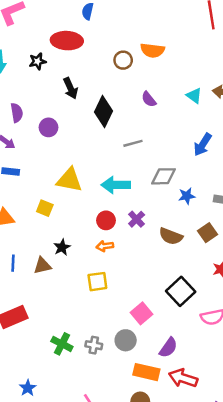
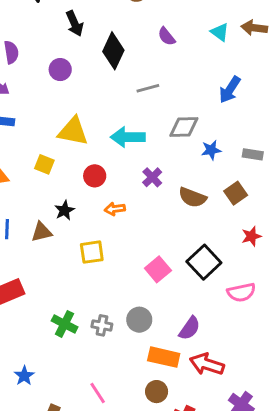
purple circle: (48, 127) -> (60, 70), moved
red circle: (106, 220) -> (95, 176), moved
yellow square: (97, 282) -> (92, 252), moved
pink square: (141, 313) -> (158, 269), moved

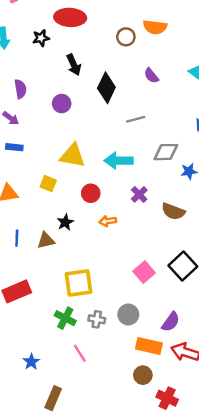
yellow square: (92, 252) -> (79, 283), moved, size x1.4
pink line: (98, 393) -> (80, 353), moved

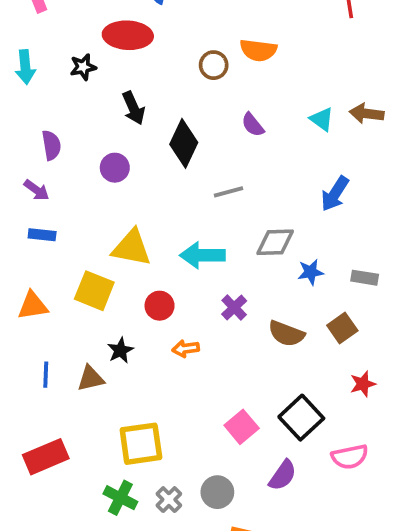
yellow square: (48, 184) -> (94, 291), size x1.5
gray cross: (97, 319) -> (169, 500), turned 35
purple semicircle: (171, 322) -> (283, 475), moved

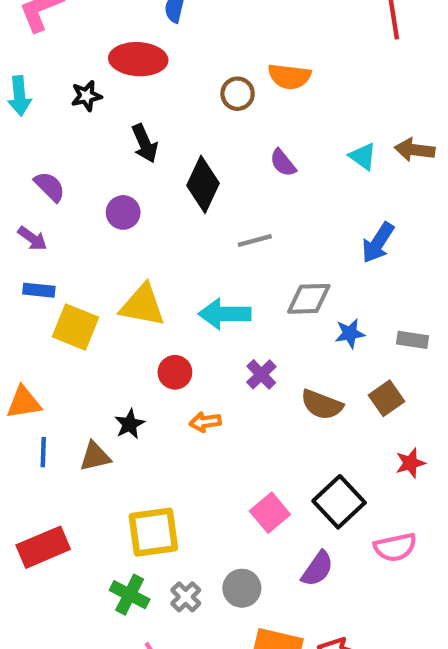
purple semicircle: (51, 145) -> (50, 187), turned -36
yellow square: (94, 291) -> (76, 327), moved
orange triangle: (33, 306) -> (24, 403), moved

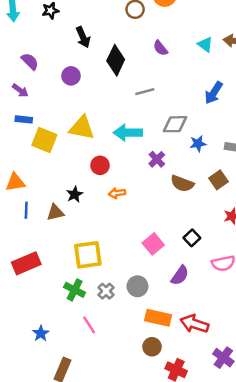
purple cross: (261, 374) -> (157, 159), moved
black square: (339, 502) -> (192, 238), size x0.6

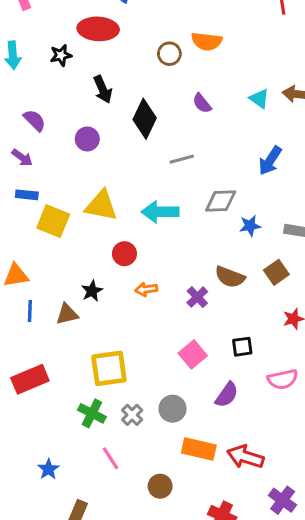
purple cross: (157, 159) -> (197, 297), moved
black square: (192, 238) -> (242, 347), turned 35
brown circle: (152, 347) -> (160, 486), moved

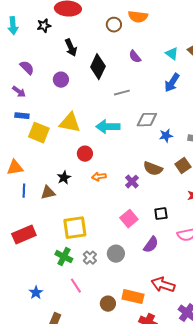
blue arrow: (270, 161) -> (172, 83), moved
orange rectangle: (199, 449) -> (133, 297), moved

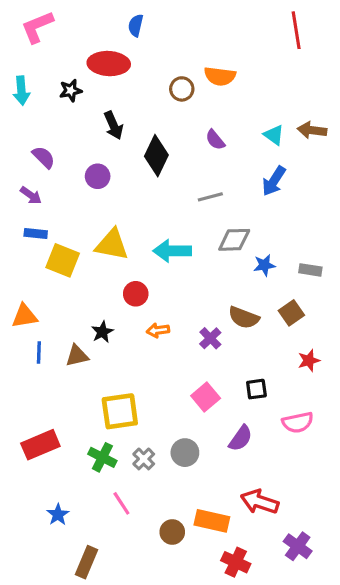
gray line: (122, 93) -> (210, 197), moved
red rectangle: (24, 235) -> (40, 445), moved

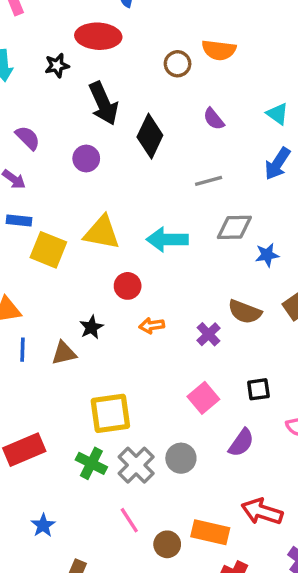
black arrow: (113, 125) -> (103, 103), size x1.4
gray cross: (144, 459) -> (136, 465), size x1.5
pink line: (121, 503) -> (129, 520), moved

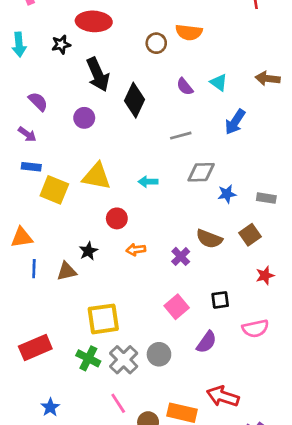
cyan triangle: (277, 114) -> (219, 83), moved
cyan arrow: (167, 239) -> (148, 182), size x0.6

